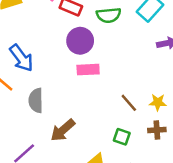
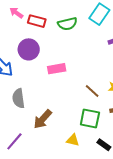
purple circle: (80, 41) -> (29, 49), moved
green square: (122, 137) -> (90, 119), size x1.5

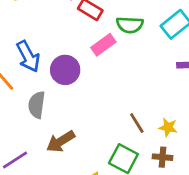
purple circle: (29, 49) -> (65, 70), moved
pink rectangle: (57, 69) -> (103, 45), moved, turned -42

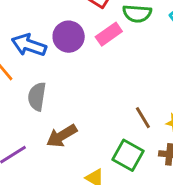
blue arrow: (28, 56) -> (29, 45), turned 136
purple circle: (65, 70) -> (69, 37), moved

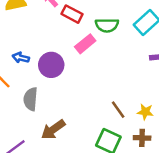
purple circle: (69, 37) -> (51, 65), moved
blue arrow: (29, 45) -> (21, 58), size x0.6

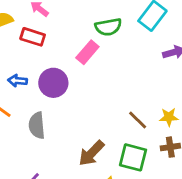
red rectangle: (72, 14) -> (33, 37), moved
brown arrow: (53, 130) -> (91, 153), moved

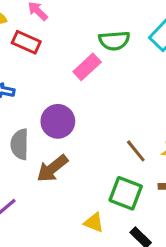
purple circle: (53, 83) -> (58, 121), moved
brown arrow: (91, 153) -> (52, 168), moved

